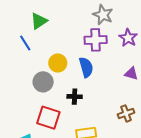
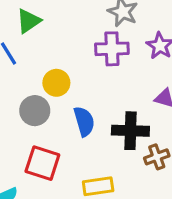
blue semicircle: (86, 67) -> (84, 121), moved
black cross: (75, 97) -> (130, 131), moved, size x1.6

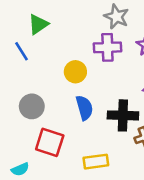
yellow circle: (56, 83) -> (75, 72), moved
gray circle: (35, 111) -> (32, 106), moved

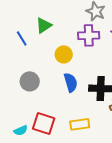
green triangle: (38, 24) -> (44, 25), moved
red square: (50, 142) -> (44, 123), moved

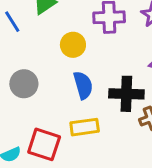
yellow rectangle: (80, 124) -> (85, 127), moved

